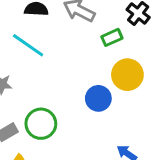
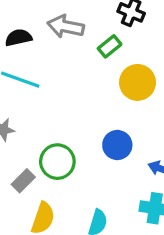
blue circle: (98, 98) -> (117, 145), moved

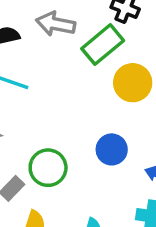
green rectangle: (110, 46) -> (103, 45), size x1.6

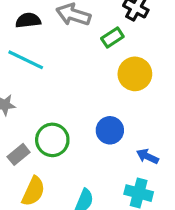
green rectangle: (103, 45) -> (112, 37), size x0.6

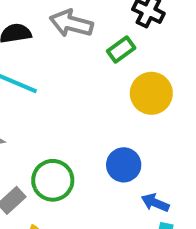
blue arrow: (148, 156) -> (155, 203), moved

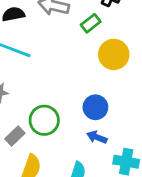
blue arrow: (155, 203) -> (97, 137), moved

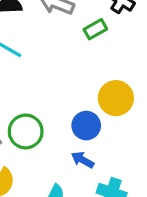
yellow circle: (114, 54) -> (116, 98), moved

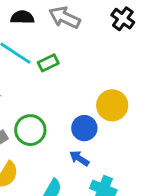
green rectangle: (95, 29) -> (48, 63), moved

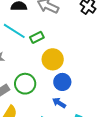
yellow circle: (112, 105) -> (53, 59), moved

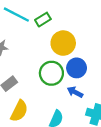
green circle: (25, 84) -> (51, 73), moved

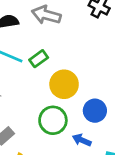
blue circle: (77, 68) -> (95, 111), moved

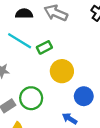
green circle: (53, 120) -> (31, 98), moved

